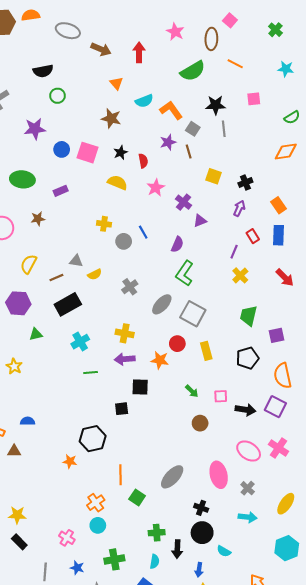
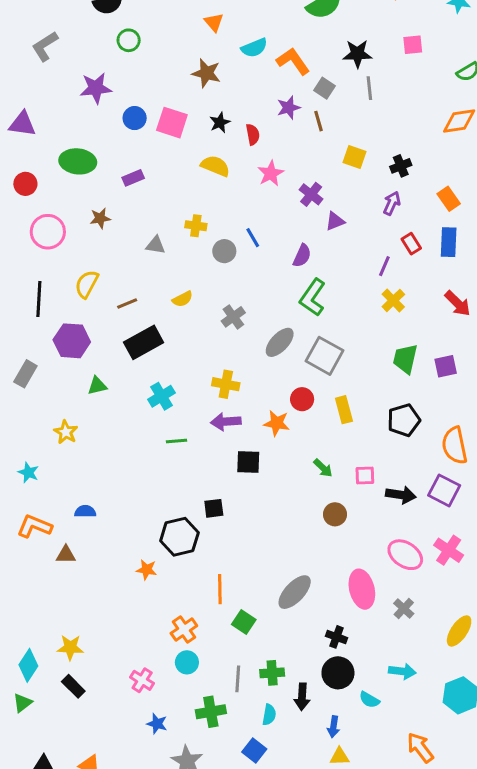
gray triangle: (76, 261) -> (156, 245), moved
purple square: (276, 335) -> (446, 366), moved
black square: (122, 409) -> (214, 508), moved
cyan arrow: (248, 517) -> (402, 671), moved
gray line: (45, 572) -> (238, 679), moved

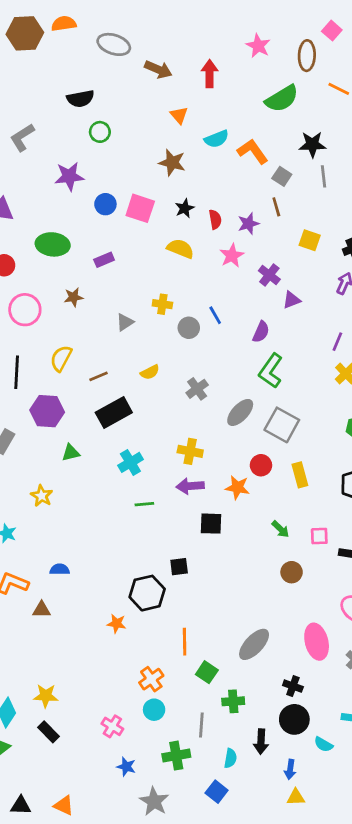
purple star: (289, 108) -> (248, 224), moved
gray triangle: (156, 245) -> (125, 322), turned -42
green cross: (272, 673) -> (233, 701), moved

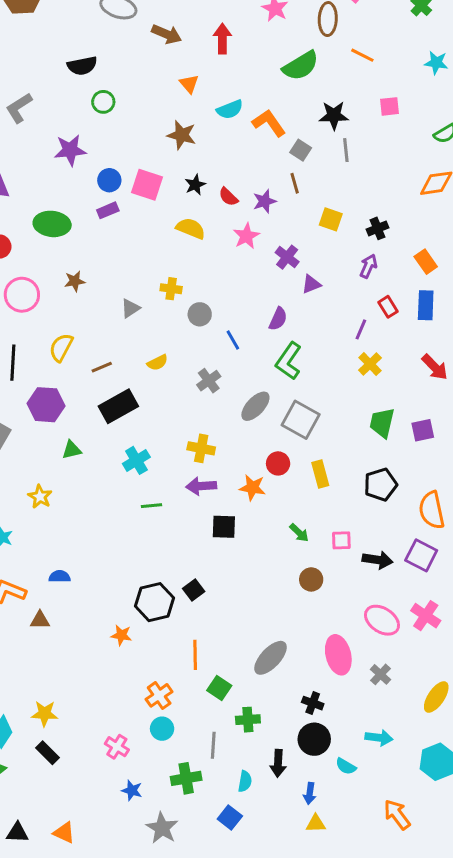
red semicircle: (215, 219) -> (228, 197), turned 144
purple rectangle: (104, 260) -> (108, 210), moved
blue line: (215, 315) -> (233, 340), moved
black square: (179, 567) -> (194, 590), moved, turned -30

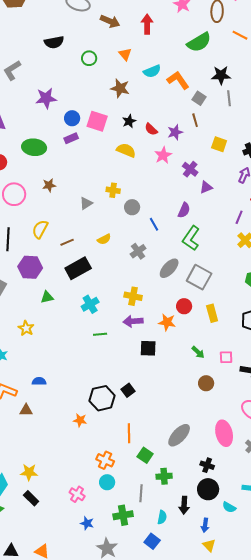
green circle: (103, 102) -> (89, 58), moved
orange cross: (159, 695) -> (105, 460), turned -30
yellow triangle: (316, 824) -> (209, 545), turned 48

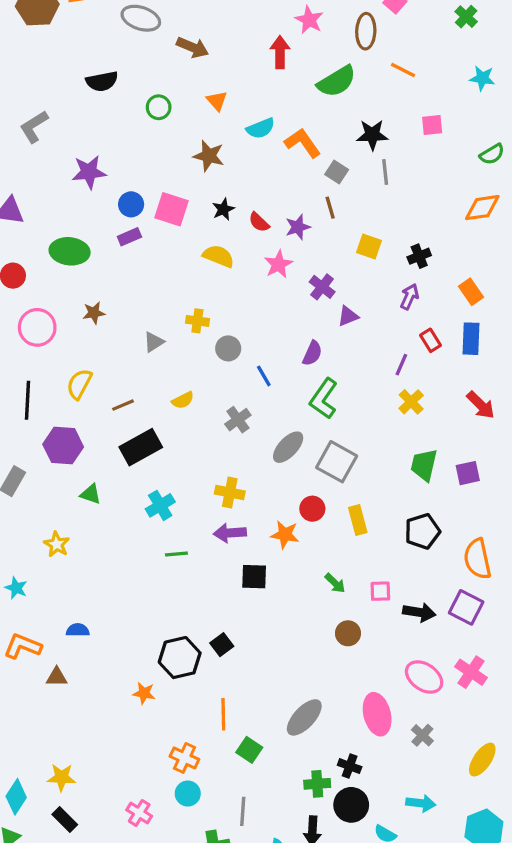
red arrow: (147, 24) -> (280, 52), moved
green triangle: (47, 297) -> (91, 494), turned 32
green cross: (164, 476) -> (317, 784), moved

